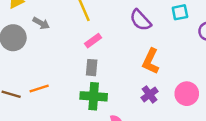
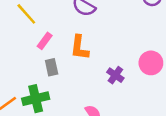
orange L-shape: (151, 61) -> (80, 47), moved
green cross: (94, 96) -> (36, 99), moved

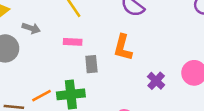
pink rectangle: (45, 41) -> (73, 42), moved, turned 49

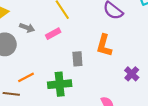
pink rectangle: (73, 42) -> (53, 34), moved, turned -32
orange line: (42, 96) -> (26, 77), moved

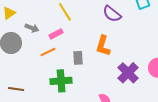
purple cross: (132, 74) -> (128, 73), size x1.5
orange line: (26, 77) -> (48, 52), moved

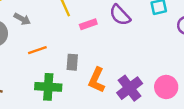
pink rectangle: (56, 34) -> (88, 24), moved
orange L-shape: (103, 46) -> (97, 80), moved

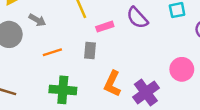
gray rectangle: (72, 62) -> (90, 50), moved
pink circle: (166, 87) -> (182, 69), moved

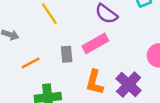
pink rectangle: (105, 27) -> (95, 43), moved, size x1.5

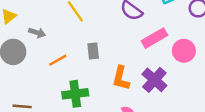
pink rectangle: (95, 43) -> (154, 38), moved

